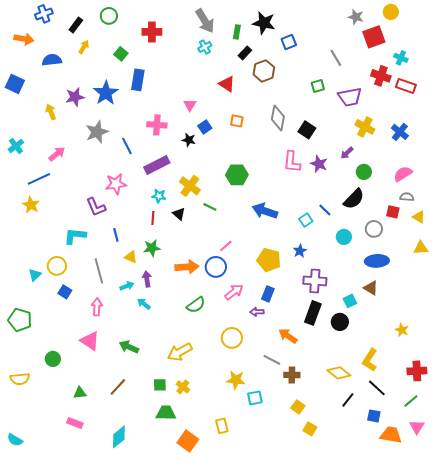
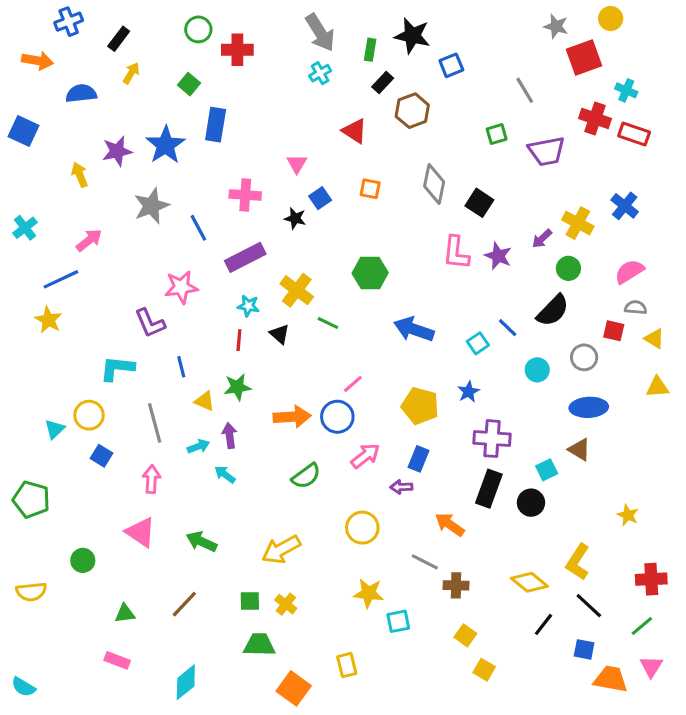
green circle: (109, 16) -> (198, 29), moved
yellow cross: (365, 127) -> (578, 223), moved

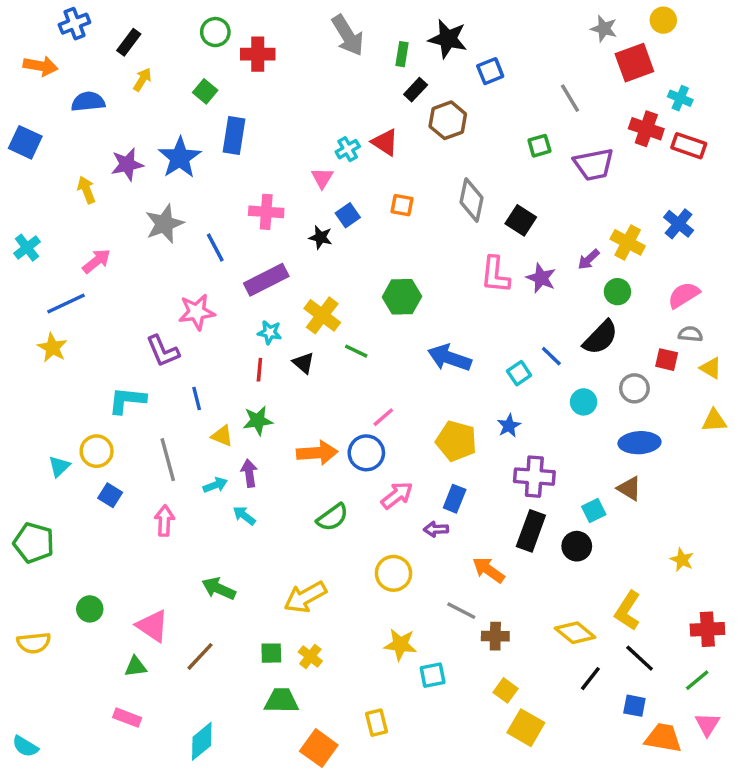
cyan cross: (320, 73) -> (348, 149), moved
pink triangle: (141, 532) -> (153, 626), moved
yellow square: (484, 670) -> (526, 728), size x1.5

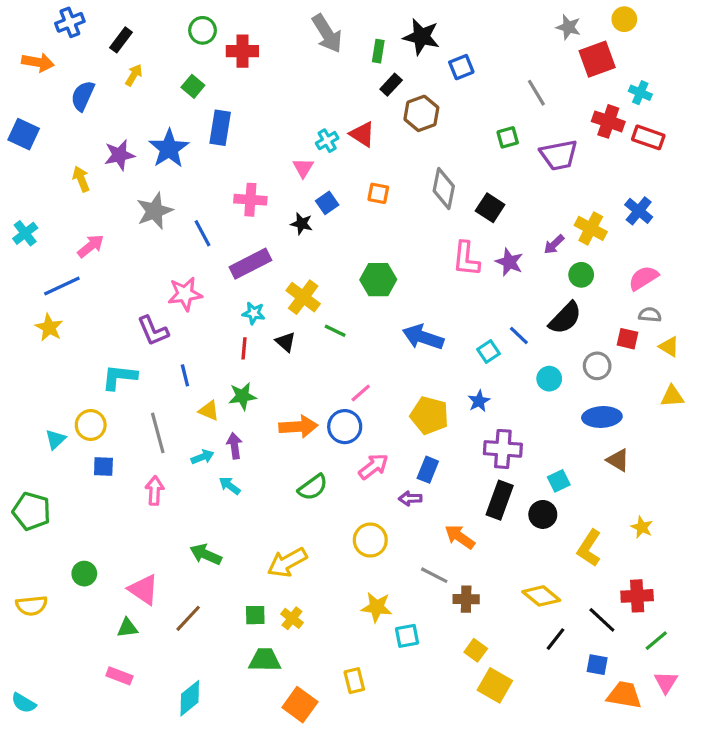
blue semicircle: (88, 102) -> (83, 96), turned -60
brown triangle: (629, 488) -> (618, 460), moved
blue square: (110, 495) -> (103, 467), turned -30
yellow L-shape: (628, 611) -> (589, 548), moved
red cross: (707, 629) -> (637, 596), moved

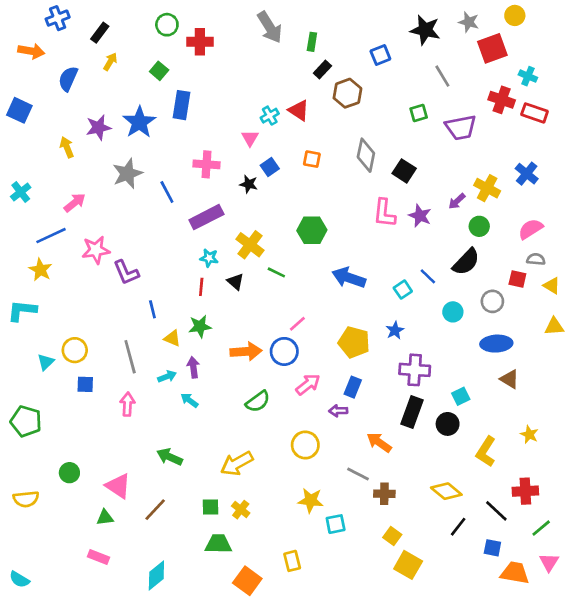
black star: (421, 37) -> (425, 30), moved
pink star: (185, 294) -> (96, 250), moved
cyan L-shape: (119, 377) -> (22, 311), moved

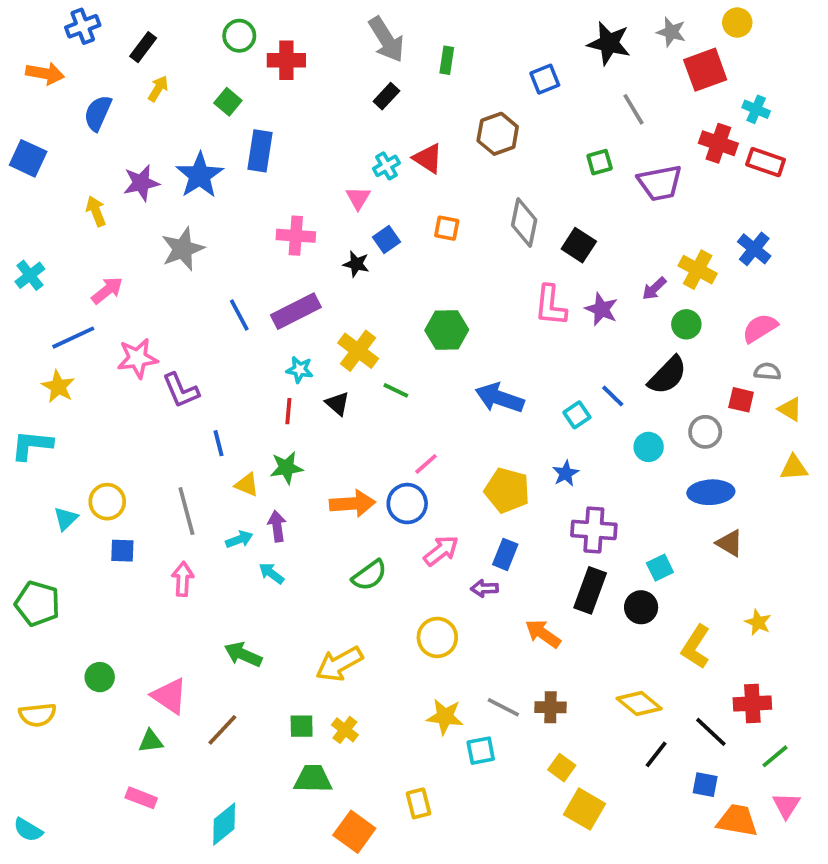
black rectangle: (322, 69) -> (386, 96), moved
blue line: (167, 192) -> (239, 315), moved
gray line: (358, 474) -> (503, 707), moved

